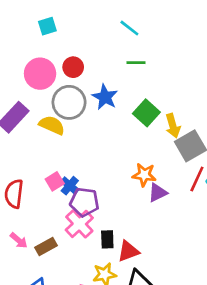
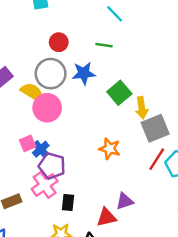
green line: (136, 63) -> (104, 45), moved
pink circle: (40, 74) -> (47, 108), moved
blue star: (105, 97) -> (84, 73), turned 30
purple triangle: (158, 193) -> (125, 201), moved
red triangle: (128, 251) -> (106, 217), moved

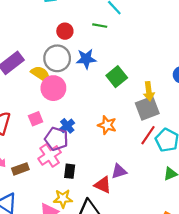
green line: (104, 45) -> (100, 26), moved
yellow arrow: (142, 108) -> (149, 91), moved
blue cross: (41, 149) -> (67, 126), moved
red triangle: (106, 217) -> (103, 185), turned 36

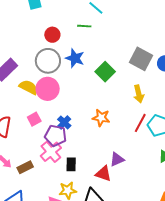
blue star: (86, 59) -> (75, 58), turned 30
yellow semicircle: (41, 74) -> (28, 87), moved
yellow arrow: (149, 91) -> (139, 94), moved
gray square: (147, 108) -> (141, 59), moved, turned -35

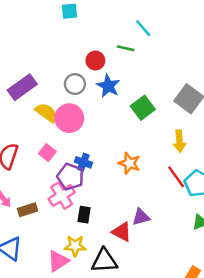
red circle: (52, 35) -> (95, 61), moved
gray circle: (48, 61) -> (75, 84), size x0.7
pink square: (34, 119) -> (47, 153), turned -32
blue cross: (64, 122) -> (83, 162), turned -32
red line: (140, 123) -> (176, 177), turned -72

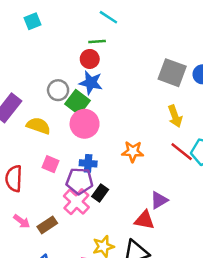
red circle: (95, 61) -> (90, 59), moved
green square: (143, 108) -> (77, 102), moved
pink circle: (69, 118) -> (85, 124), moved
black rectangle: (84, 215) -> (100, 193), moved, turned 42

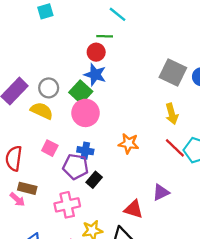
gray circle: (58, 90) -> (49, 88), moved
purple triangle: (159, 200) -> (161, 192), moved
pink cross: (76, 202) -> (67, 205), moved, turned 30
brown rectangle: (47, 225) -> (27, 188), moved, turned 42

